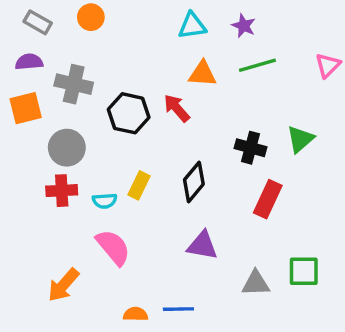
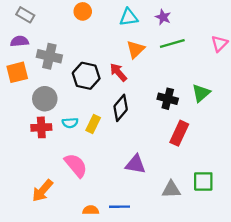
orange circle: (91, 17) -> (83, 11), moved
orange triangle: (202, 74) -> (136, 49), turned -48
black diamond: (194, 182) -> (121, 108), moved
cyan semicircle: (105, 201) -> (70, 123), moved

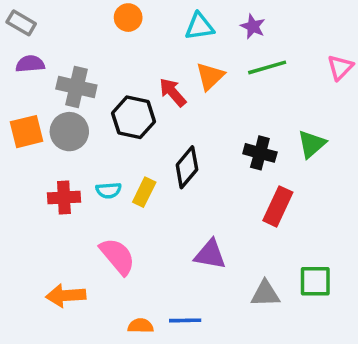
gray rectangle: (25, 15) -> (21, 23), moved
orange square: (17, 72) -> (27, 132), moved
red arrow: (118, 72) -> (173, 92), moved
gray circle: (45, 99) -> (69, 132), moved
orange arrow: (43, 191) -> (66, 296), turned 45

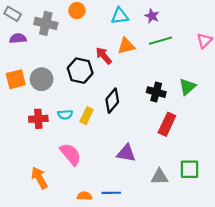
orange triangle: (210, 76) -> (126, 46), turned 30
gray cross: (76, 87) -> (46, 23), moved
orange arrow: (66, 296) -> (39, 178), turned 65

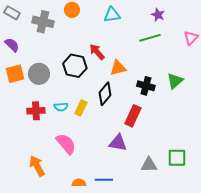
purple star: (152, 16) -> (158, 15), moved
purple semicircle: (18, 38) -> (12, 45), moved, turned 49
orange triangle: (126, 46) -> (118, 68), moved
red rectangle: (167, 124) -> (133, 116), moved

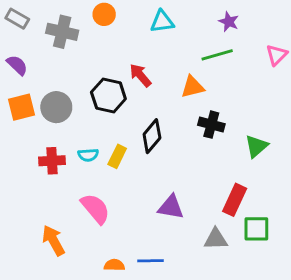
orange triangle: (118, 68) -> (193, 87), moved
green triangle: (175, 81) -> (256, 146), moved
red rectangle: (133, 116) -> (235, 200), moved

